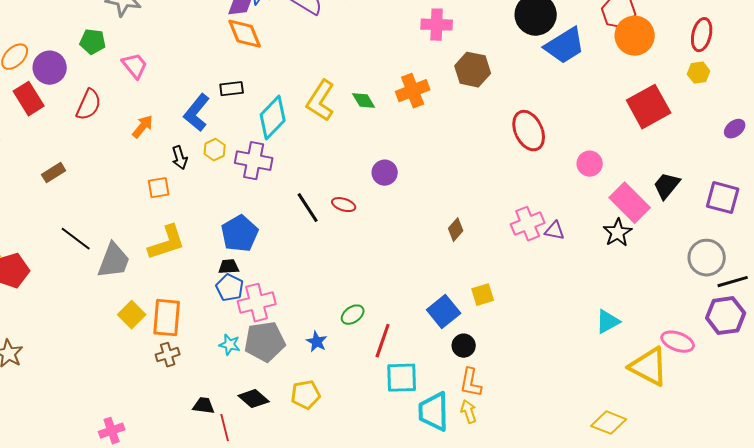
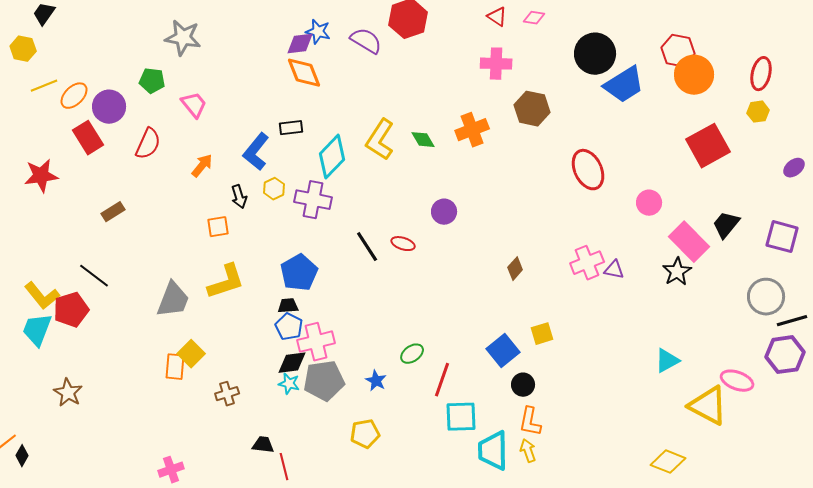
black line: (76, 239) -> (94, 276), moved
orange rectangle: (167, 318) -> (175, 367), moved, size x0.7
black diamond: (254, 399) -> (292, 363), moved, turned -48

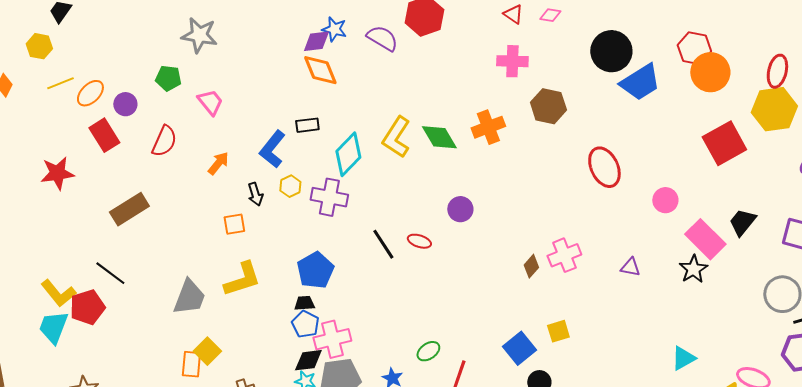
purple circle: (109, 107) -> (125, 104), size x0.7
yellow hexagon: (758, 112) -> (774, 109), size x2.0
green diamond: (423, 140) -> (439, 137), size x1.5
brown rectangle: (113, 212) -> (129, 209), size x1.6
pink cross: (587, 263) -> (564, 255), moved

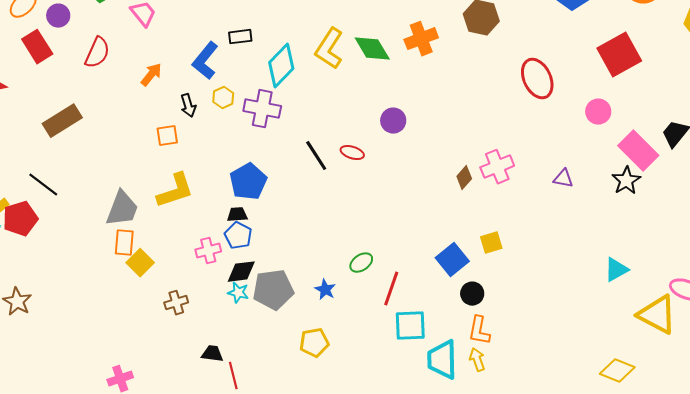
red square: (724, 143) -> (619, 55), moved
pink cross: (332, 339) -> (208, 251), moved, size x0.7
orange rectangle: (191, 364) -> (124, 243), moved

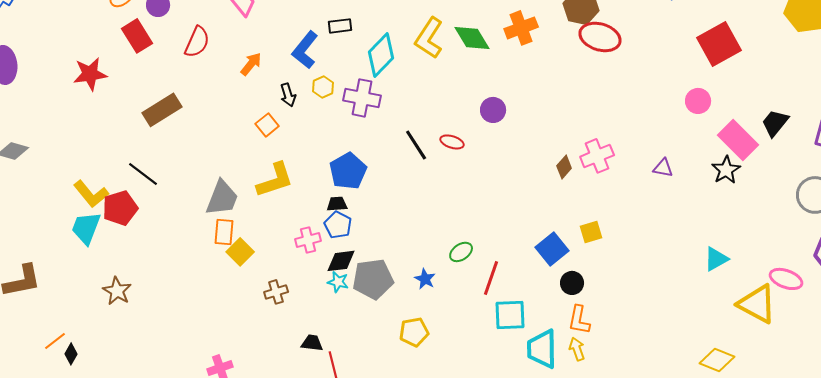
red ellipse: (537, 79) -> (600, 37), moved, turned -48
orange square: (167, 136) -> (267, 125), turned -30

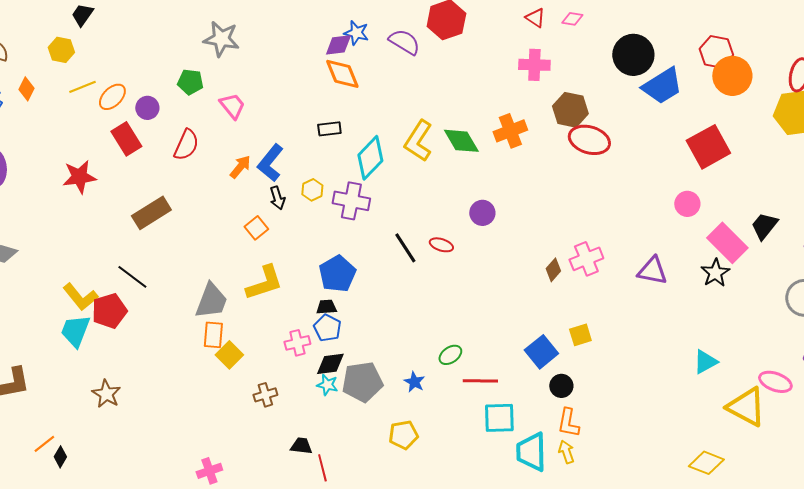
blue L-shape: (305, 50) -> (270, 163), moved
purple triangle: (663, 168) -> (652, 271), size x1.5
red line: (491, 278) -> (480, 381), turned 72

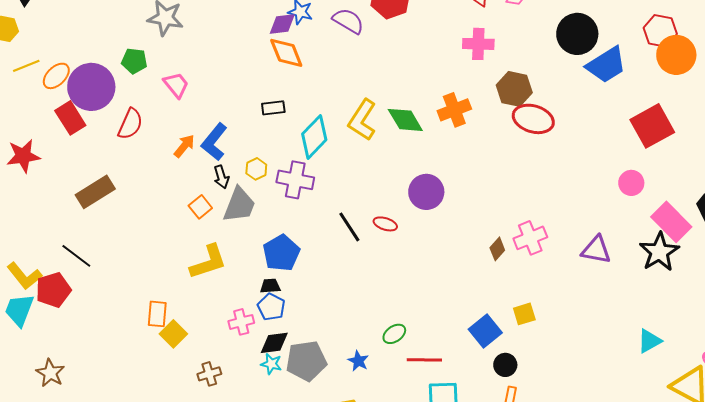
purple circle: (147, 108) -> (91, 87), size x2.0
purple circle: (482, 213) -> (426, 192), size x1.4
black star: (715, 273) -> (659, 252), size x1.4
gray trapezoid: (211, 301) -> (239, 205), moved

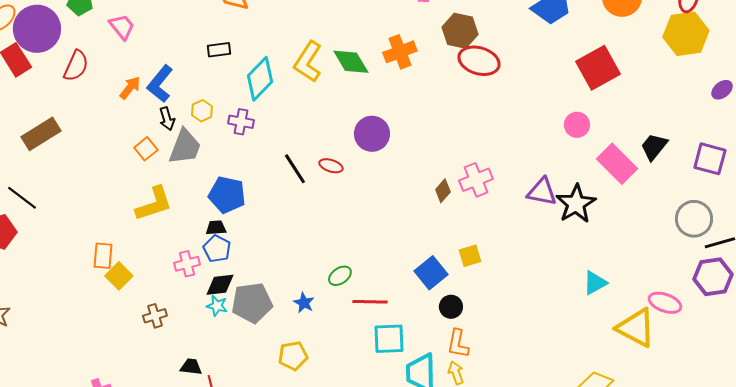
purple cross: (295, 180) -> (241, 122), size x0.7
black star: (659, 252) -> (576, 204), moved
blue pentagon: (281, 253) -> (227, 195), turned -30

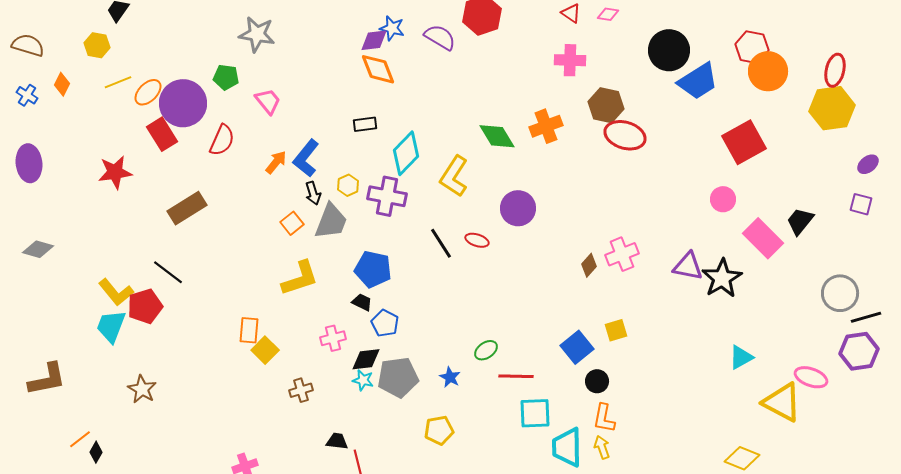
yellow L-shape: (308, 62) -> (454, 176), moved
purple cross: (241, 122) -> (387, 196), size x1.5
purple square: (710, 159) -> (861, 204), moved, size x0.7
black trapezoid: (216, 228) -> (362, 302), turned 30
blue pentagon: (217, 249) -> (385, 323), moved

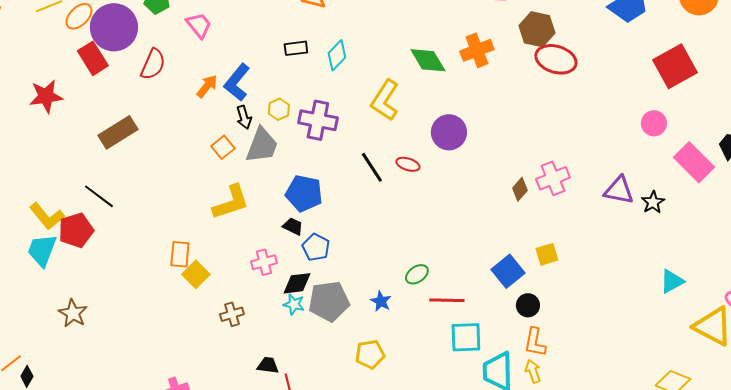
cyan diamond: (406, 153) -> (337, 55), moved, size x0.7
black star: (722, 278) -> (653, 202), size x0.6

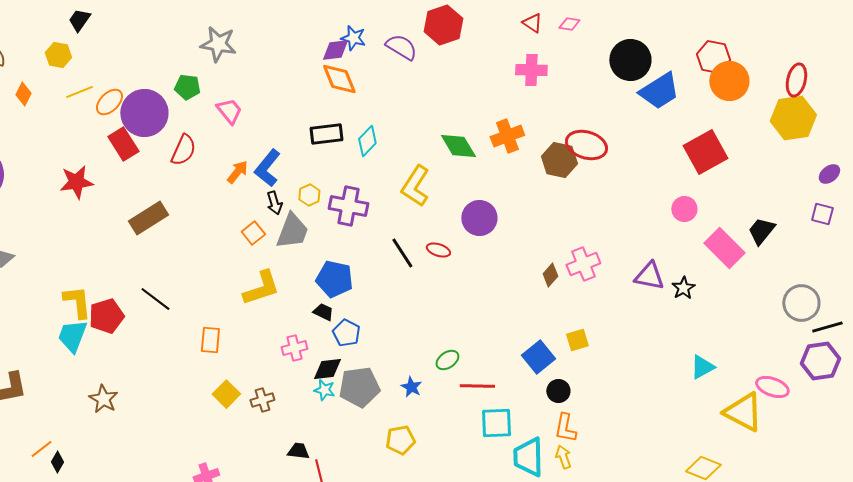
brown hexagon: (537, 29) -> (559, 160), moved
black rectangle: (296, 48) -> (326, 134), size x1.4
black line: (99, 196) -> (155, 299), moved
yellow L-shape: (47, 216) -> (77, 302), turned -147
yellow square: (196, 274) -> (226, 394), moved

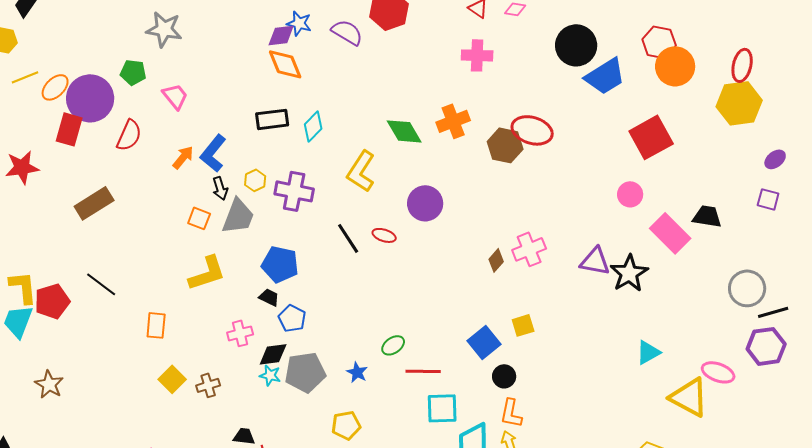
red rectangle: (123, 144) -> (69, 129), turned 48
black trapezoid: (761, 231) -> (707, 216), turned 60
orange square: (253, 233) -> (199, 218), turned -30
black star: (683, 288) -> (629, 273), size x1.6

